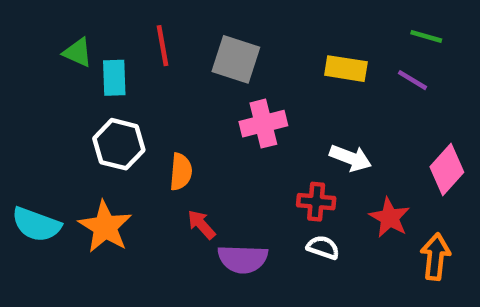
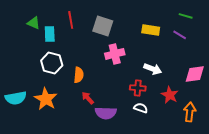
pink diamond: (447, 169) -> (195, 74), turned 40
cyan semicircle: (36, 225) -> (16, 98), turned -30

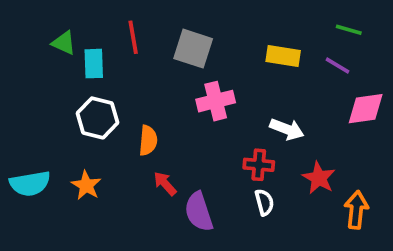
pink diamond: (195, 74) -> (366, 109), moved
orange star: (46, 99) -> (86, 185), size x0.7
white semicircle: (141, 108) -> (264, 202), turned 56
purple semicircle: (106, 113) -> (199, 212), turned 70

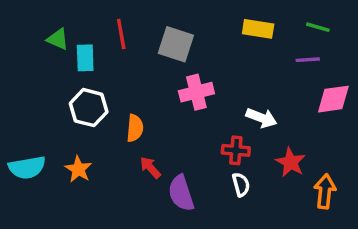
yellow rectangle: (283, 56) -> (258, 29), moved
purple line: (338, 65) -> (308, 60), turned -35

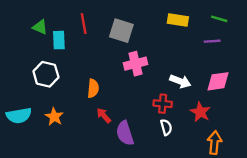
pink diamond: (333, 99) -> (218, 81), moved
white hexagon: (89, 108) -> (46, 74), moved
orange arrow: (325, 191) -> (214, 143), moved

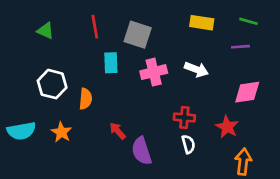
cyan rectangle: (59, 40) -> (111, 63), moved
white arrow: (180, 81) -> (196, 69), moved
orange semicircle: (93, 88) -> (85, 99), moved

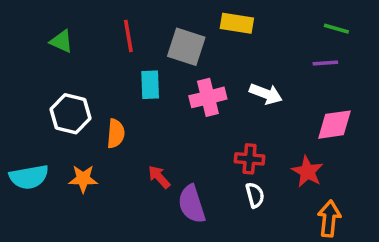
yellow rectangle: (202, 23) -> (237, 23), moved
orange star: (61, 132) -> (83, 179), turned -30

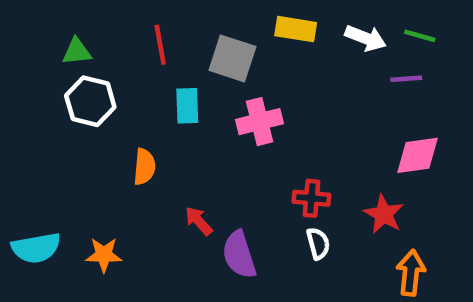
green triangle: (61, 41) -> (77, 52), turned -30
white arrow: (266, 94) -> (366, 38), moved
white hexagon: (71, 114) -> (90, 101), moved
cyan semicircle: (29, 177) -> (36, 248), moved
orange star: (83, 179) -> (104, 255), moved

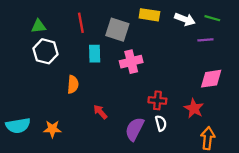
purple semicircle: (239, 255) -> (135, 129), moved, turned 45

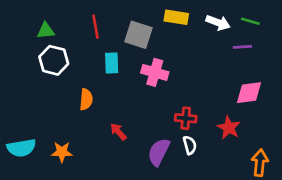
pink cross: (131, 62) -> (155, 72), turned 30
orange arrow: (208, 138) -> (260, 163), moved

